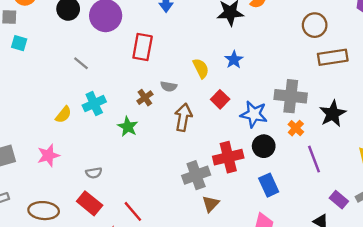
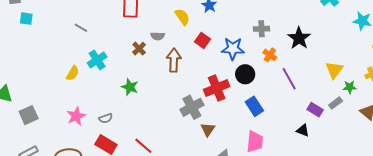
gray cross: (291, 96) -> (262, 29), size x0.6
green star: (128, 127) -> (130, 87), moved
pink star: (48, 155) -> (76, 116), moved

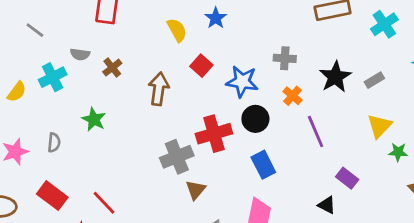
gray semicircle: (158, 36) -> (80, 54), moved
gray rectangle: (336, 103) -> (374, 80), moved
gray semicircle: (106, 118) -> (54, 143), moved, turned -72

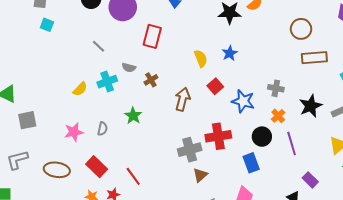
black circle: (255, 119) -> (262, 137), moved

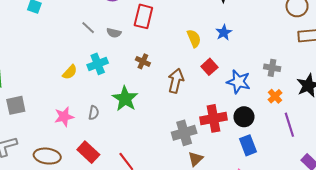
gray semicircle: (129, 68) -> (114, 33), moved
brown cross: (151, 80) -> (143, 61), turned -32
green star: (133, 116) -> (125, 99), size x1.4
black circle: (262, 137) -> (244, 117), moved

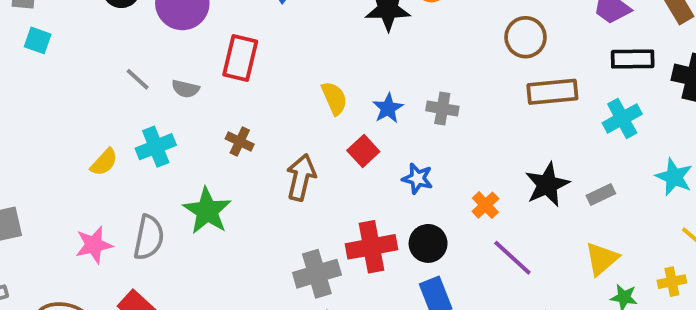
blue star: (224, 32) -> (388, 108), moved
gray cross: (272, 68) -> (442, 109), moved
blue star: (238, 82) -> (418, 178), size x0.7
gray semicircle: (94, 113) -> (149, 237), size x1.6
purple line: (289, 125) -> (512, 258), turned -30

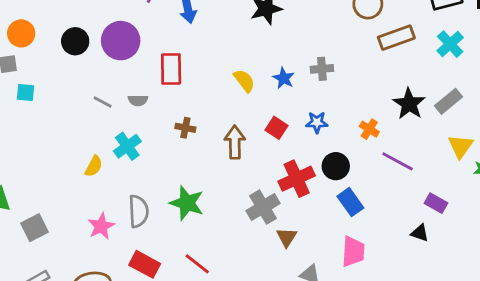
red square: (363, 151) -> (277, 128), moved
gray rectangle: (601, 195) -> (449, 101), size x1.4
green star: (207, 211) -> (187, 203), moved

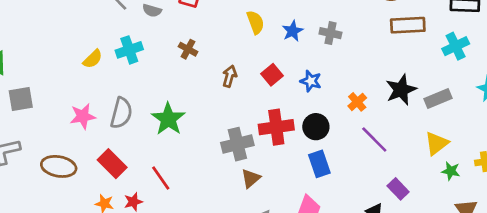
brown arrow: (235, 142) -> (230, 76), size x0.7

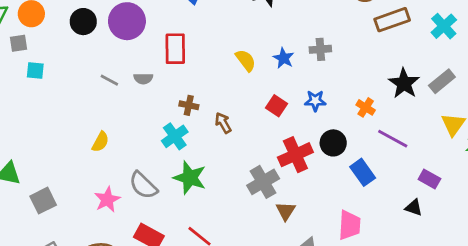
cyan cross: (129, 50) -> (175, 136), moved
brown arrow: (230, 76) -> (223, 123), moved, turned -30
gray semicircle: (121, 113) -> (143, 185), turned 136
blue rectangle: (319, 164) -> (363, 172), moved

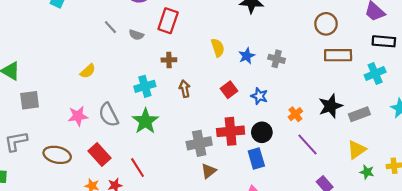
brown cross: (189, 105) -> (169, 60), moved, turned -32
blue rectangle: (363, 172) -> (256, 159), moved

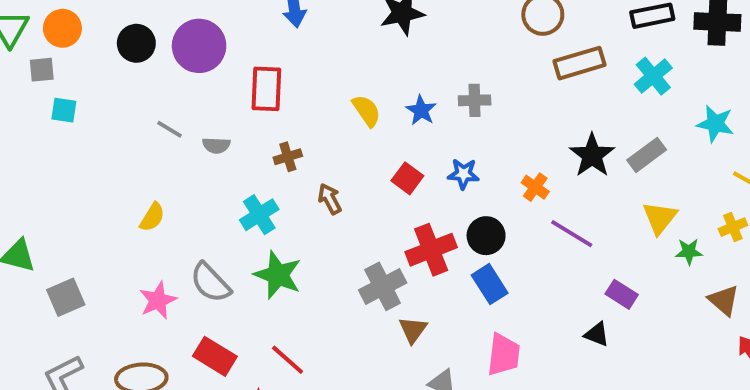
gray semicircle: (136, 35) -> (216, 145), moved

